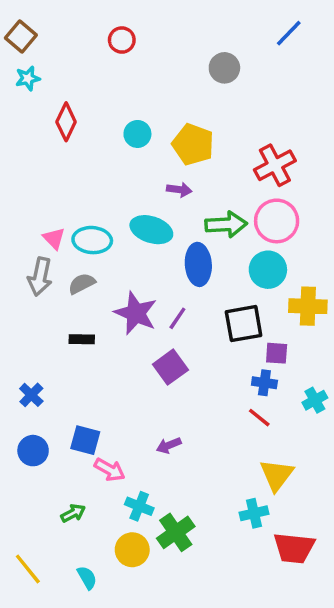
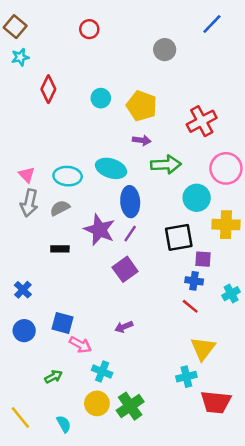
purple arrow: (179, 190) -> (142, 140), moved
pink circle: (277, 221) -> (226, 168), moved
pink triangle: (54, 238) -> (27, 175), moved
blue ellipse: (198, 264) -> (130, 202), moved
green cross: (176, 532) -> (130, 406), moved

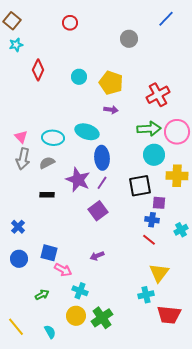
green arrow: (166, 165) -> (149, 129), moved

